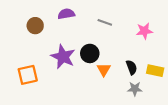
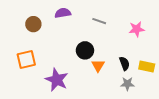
purple star: (63, 57) -> (57, 80), moved
orange square: (28, 75) -> (26, 60), moved

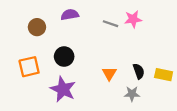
pink star: (137, 29) -> (133, 19), moved
black circle: (85, 50) -> (64, 57), moved
gray star: (127, 84) -> (132, 94), moved

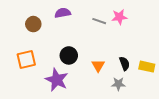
black circle: (64, 57) -> (69, 55), moved

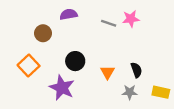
brown circle: (33, 24) -> (43, 33), moved
orange square: (26, 60) -> (29, 65), turned -30
yellow rectangle: (147, 67) -> (161, 92), moved

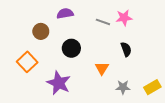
black circle: (75, 61) -> (71, 48), moved
black semicircle: (136, 70) -> (126, 49), moved
yellow rectangle: (161, 92) -> (152, 87), turned -42

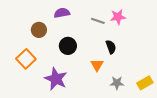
black semicircle: (126, 49) -> (111, 47), moved

